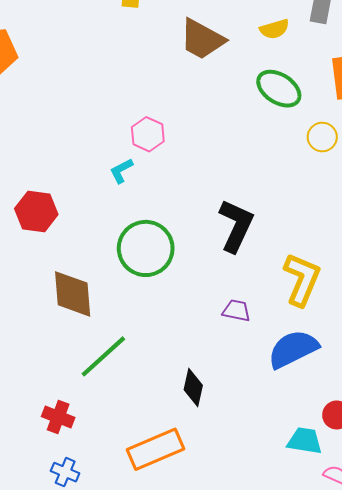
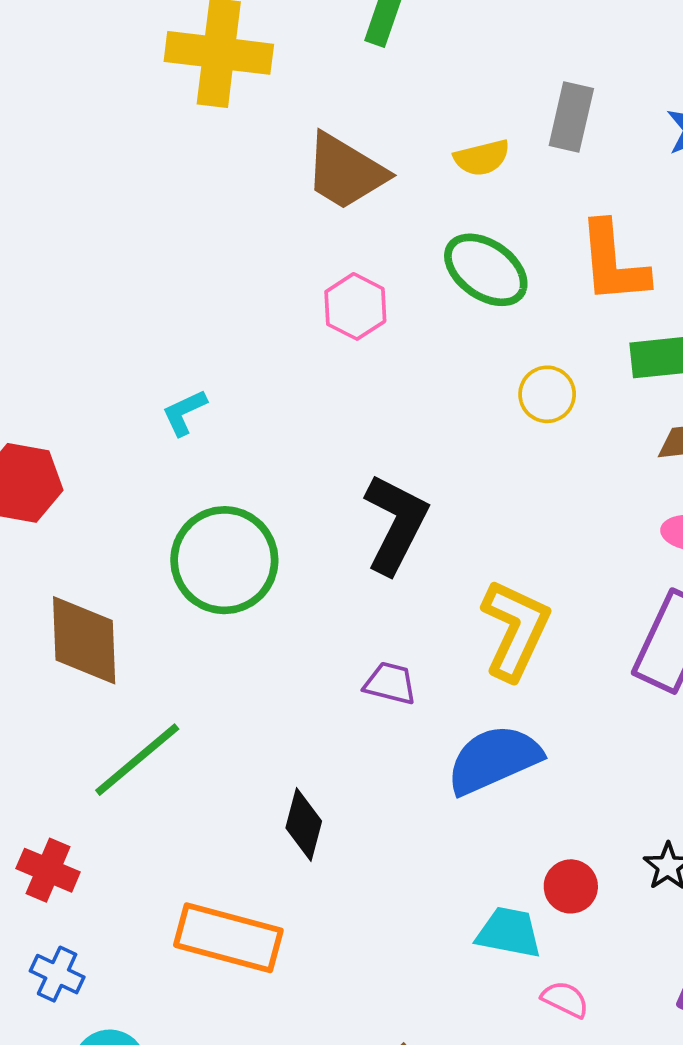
pink hexagon: (148, 134) -> (355, 306), moved
yellow circle: (322, 137) -> (547, 394), moved
orange rectangle: (155, 449) -> (228, 938), turned 36

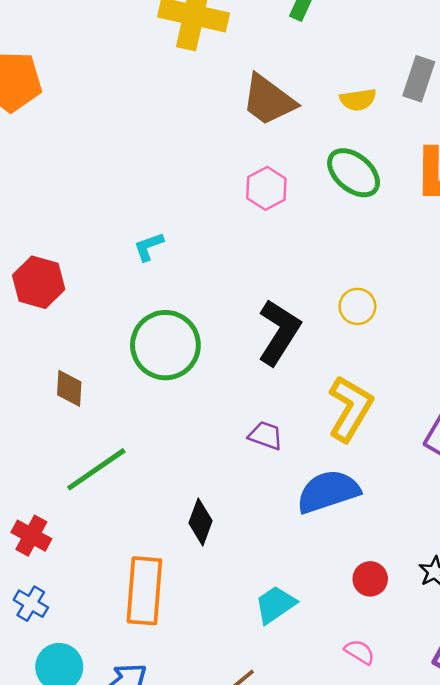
yellow circle: (547, 394) -> (357, 306), moved
brown diamond: (84, 640) -> (69, 388), size x0.6
cyan trapezoid: (509, 933) -> (275, 605), moved, turned -51
orange rectangle: (228, 938) -> (144, 591), turned 74

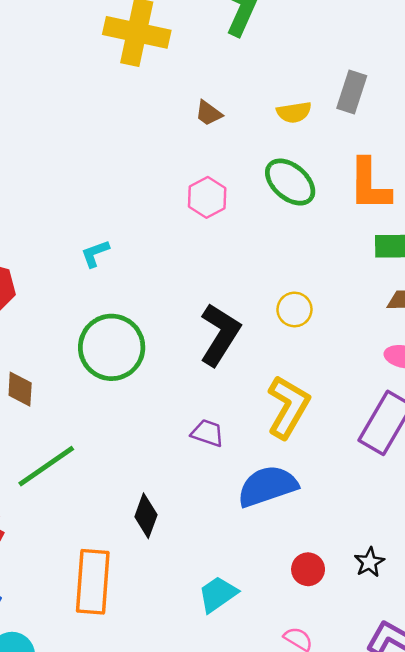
brown trapezoid: (268, 100) -> (209, 113), size x0.5

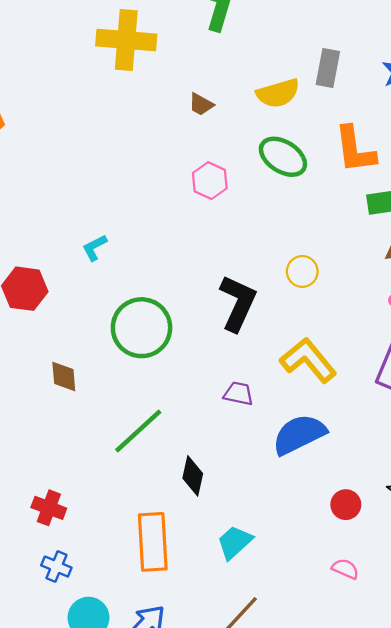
yellow semicircle: (294, 112) -> (278, 93), size x1.4
cyan L-shape: (95, 253) -> (95, 248), moved
yellow L-shape: (288, 407) -> (308, 360), turned -62
green line: (46, 466) -> (138, 431), moved
cyan trapezoid: (218, 594) -> (235, 542), moved

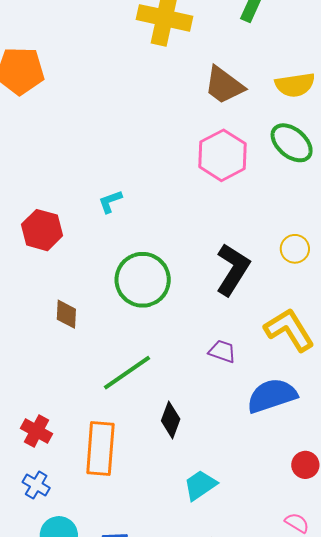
brown trapezoid: (201, 104) -> (224, 85), size x1.8
pink hexagon: (210, 181) -> (223, 155), size x1.5
orange rectangle: (153, 542) -> (100, 448), moved

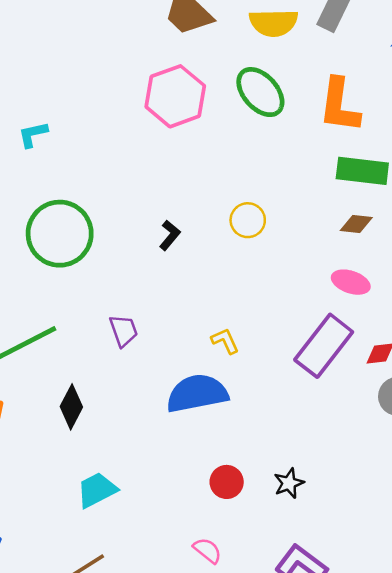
black L-shape: (233, 269) -> (170, 235), size x0.5
yellow L-shape: (289, 330) -> (225, 341), moved, size x0.5
purple trapezoid: (222, 351) -> (124, 331), moved, turned 44

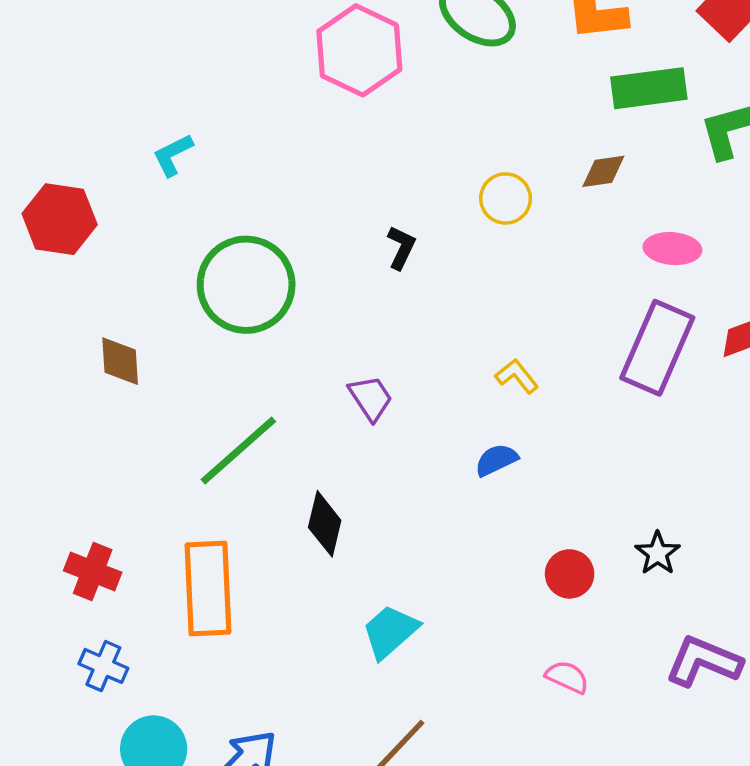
brown diamond: (356, 224) -> (603, 171), moved
blue semicircle: (197, 393) -> (496, 460), size x0.5

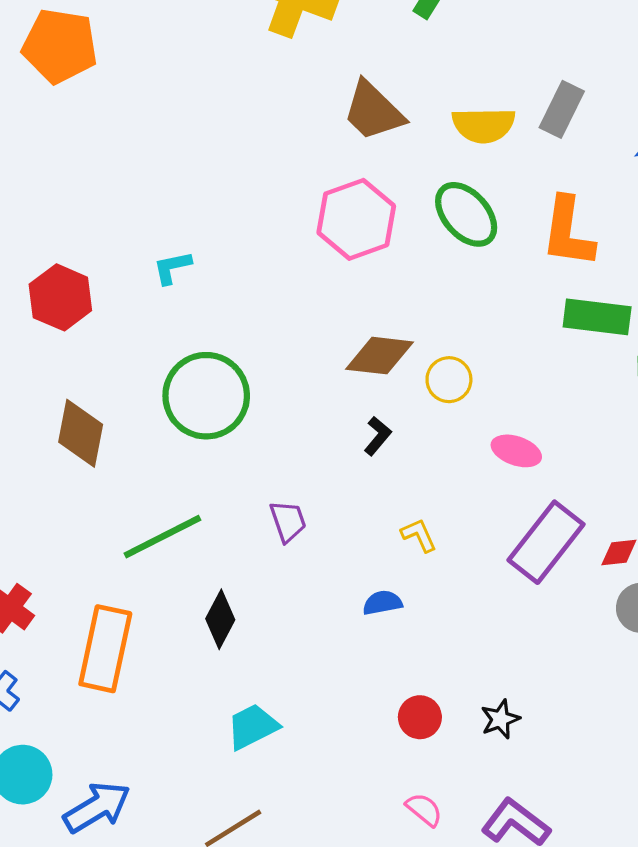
brown diamond: (603, 171) -> (380, 356), moved, size x1.6
black L-shape: (401, 248) -> (378, 436), moved
pink ellipse: (672, 249) -> (516, 451), moved
brown diamond: (120, 361) -> (81, 433), size x1.4
pink semicircle: (567, 677) -> (424, 810), moved

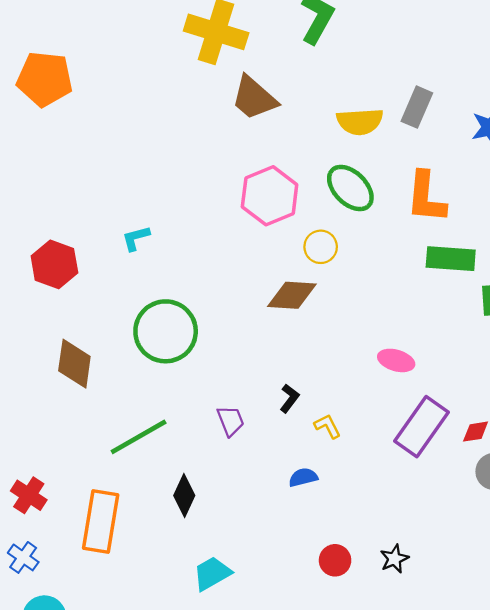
brown trapezoid: (373, 111) -> (254, 98), moved
yellow circle: (449, 380) -> (321, 247), moved
black L-shape: (378, 436) -> (289, 398), moved

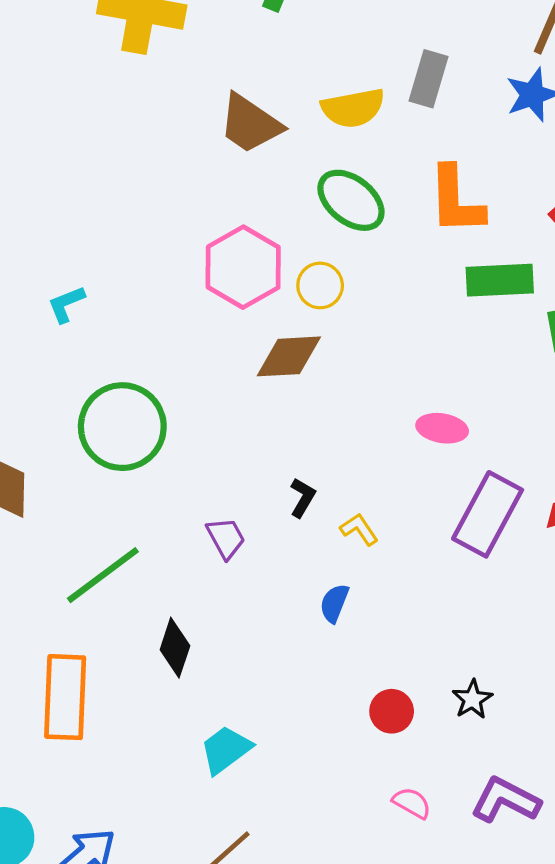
brown trapezoid: (254, 98) -> (250, 124), moved
pink hexagon: (270, 196) -> (243, 267), moved
blue semicircle: (303, 477) -> (334, 603), turned -48

